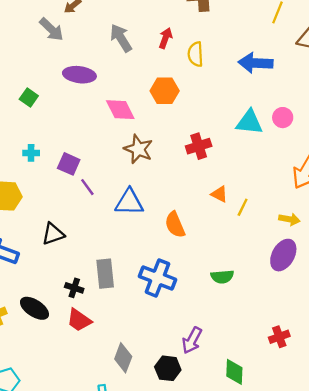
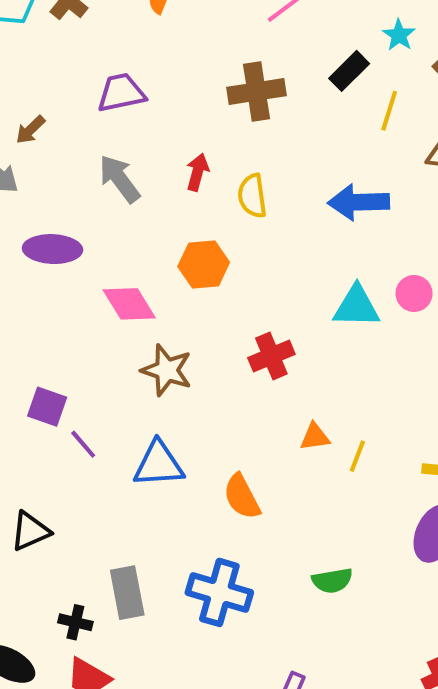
orange triangle: (219, 194) -> (315, 437), turned -30

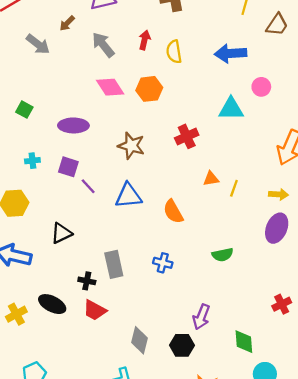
brown arrow: (30, 130) -> (67, 23), moved
purple ellipse: (52, 249) -> (73, 125), moved
pink circle: (414, 293) -> (261, 87), moved
pink diamond: (129, 304) -> (110, 87), moved
blue cross: (219, 592) -> (163, 263), size x0.6

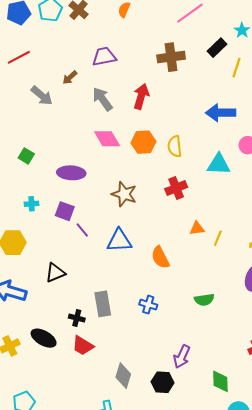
red arrow: (144, 40) -> (141, 96), size x1.4
yellow semicircle: (174, 52) -> (175, 146), moved

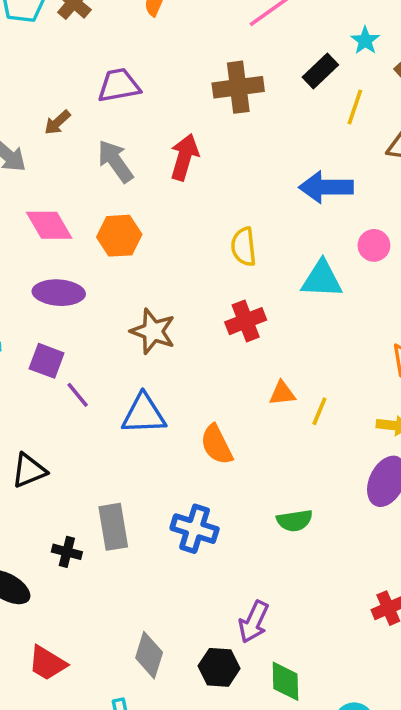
pink diamond: (107, 139) -> (49, 225), moved
orange hexagon: (143, 142) -> (119, 236), moved
blue cross: (148, 305) -> (195, 529), size x1.4
red trapezoid: (83, 346) -> (47, 663), moved
green diamond: (220, 381) -> (285, 681), moved

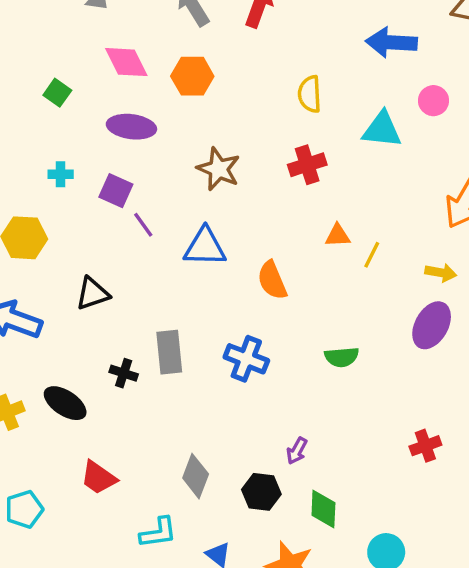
purple arrow: (254, 622) -> (297, 451), size x0.7

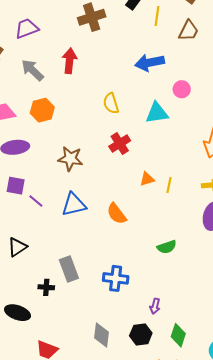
blue cross: (246, 359) -> (116, 278), moved
green diamond: (323, 509) -> (178, 335), turned 30

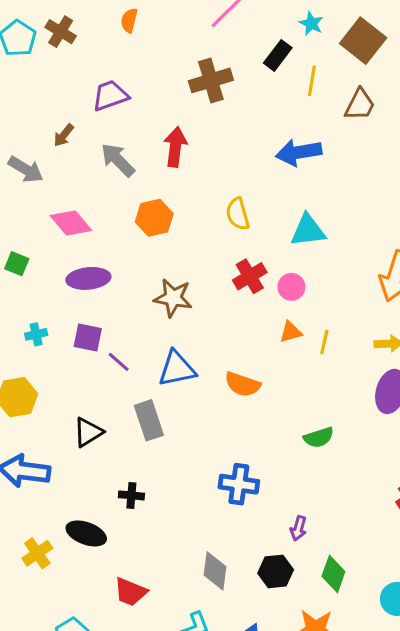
pink circle: (182, 89) -> (291, 287), moved
orange hexagon: (42, 110) -> (154, 218), moved
orange semicircle: (117, 214) -> (242, 384), turned -35
gray rectangle: (69, 269) -> (149, 420), moved

